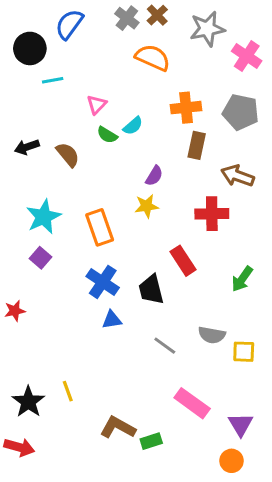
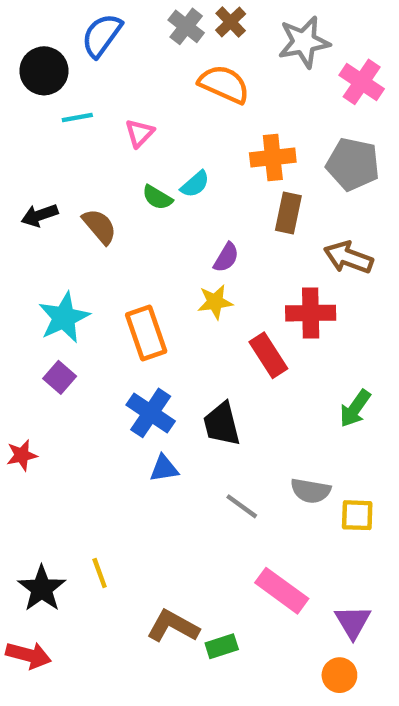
pink triangle: (97, 105) -> (140, 133), moved
red rectangle: (183, 261) -> (268, 355), moved

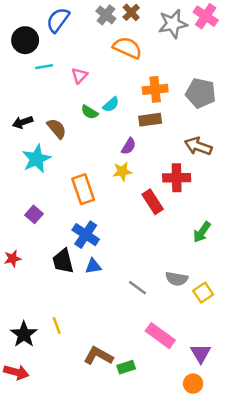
pink cross: (362, 82) -> (206, 16), moved
brown rectangle: (288, 213) -> (150, 120), moved, turned 70
cyan star: (64, 317) -> (36, 159), moved
black trapezoid: (222, 424) -> (63, 261), moved
yellow square: (357, 515) -> (203, 293), turned -36

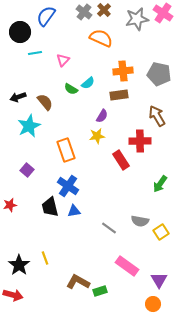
brown arrow: (198, 146) -> (157, 116), turned 40

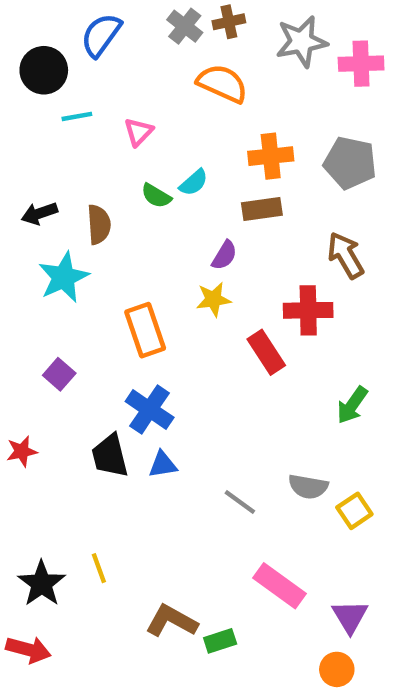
brown cross: (104, 10) -> (229, 22), turned 32
pink cross: (163, 13) -> (361, 64), moved, turned -36
brown semicircle: (45, 102) -> (99, 224), turned 36

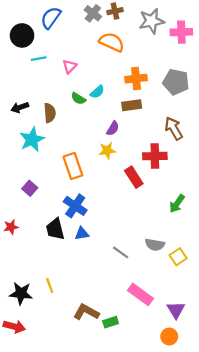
black star: (42, 584) -> (21, 293), turned -30

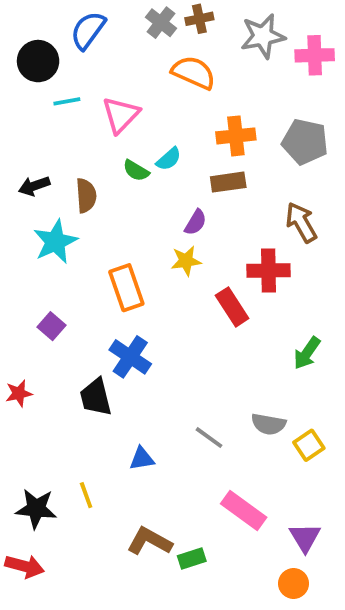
pink triangle: (70, 66) -> (121, 115), size x1.5
blue triangle: (82, 234) -> (142, 459), moved

